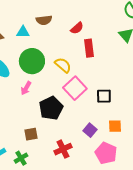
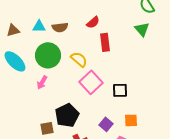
brown semicircle: (44, 20) -> (60, 27), moved
black pentagon: (51, 108) -> (67, 115), moved

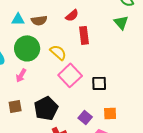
brown square: (47, 128) -> (15, 106), moved

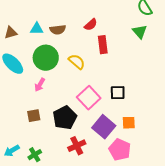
pink square: (70, 75) -> (89, 98), moved
purple square: (85, 117) -> (104, 127), size x1.6

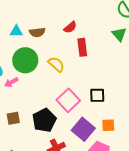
pink arrow: (40, 85) -> (11, 82), moved, turned 32

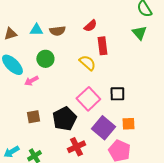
green circle: (25, 60) -> (45, 59), size x0.7
yellow semicircle: (56, 64) -> (87, 63), moved

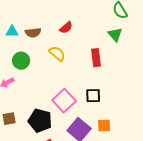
red rectangle: (102, 46) -> (96, 58), moved
yellow semicircle: (87, 63) -> (57, 54), moved
black pentagon: (64, 119) -> (40, 121), turned -30

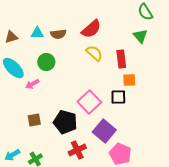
red semicircle: (66, 28) -> (91, 29), size x1.5
yellow semicircle: (57, 54) -> (94, 53), moved
orange square: (104, 126) -> (129, 80), moved

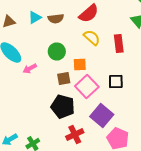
cyan triangle: (37, 33) -> (35, 18), turned -32
green circle: (46, 62) -> (57, 52), moved
orange square: (129, 80) -> (80, 64), moved
brown square: (34, 120) -> (64, 78), moved

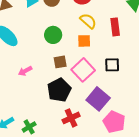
orange square: (80, 64) -> (84, 41), moved
pink arrow: (30, 68) -> (25, 71), moved
black pentagon: (63, 106) -> (59, 90), turned 30

